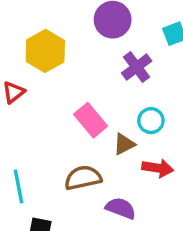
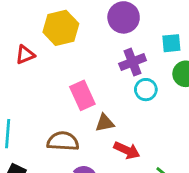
cyan circle: (151, 121) -> (146, 90), moved

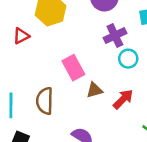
brown semicircle: (63, 141) -> (45, 101), moved, turned -88
red arrow: (127, 150) -> (123, 99), moved, turned -65

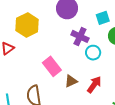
purple cross: (115, 36) -> (80, 36), turned -30

